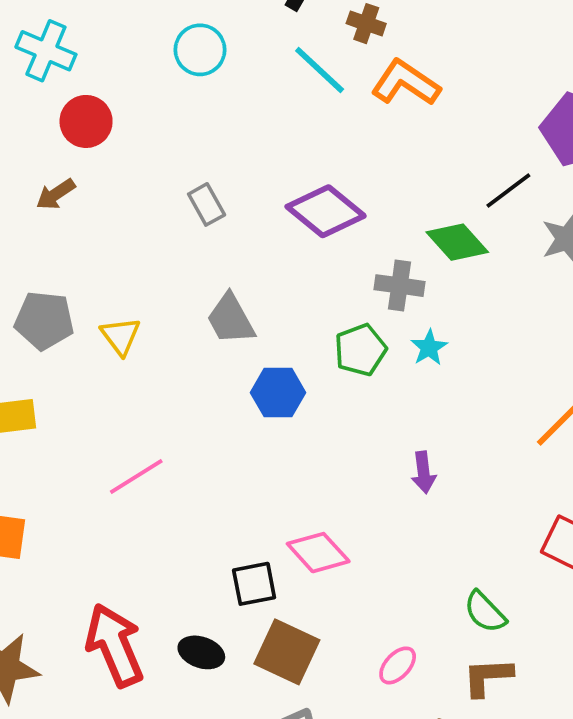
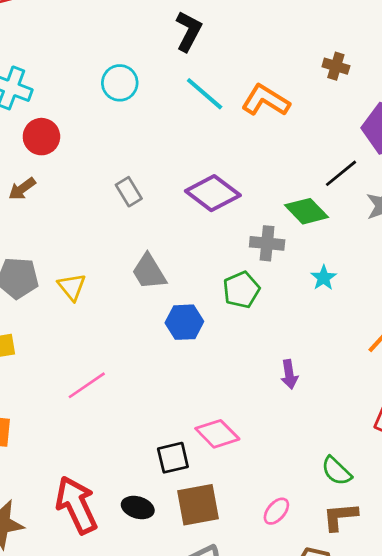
brown cross: (366, 24) -> (336, 66), moved
cyan star: (429, 348) -> (324, 278), moved
brown square: (287, 652) -> (198, 505), turned -33

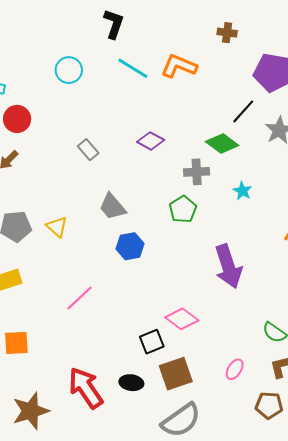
purple diamond: (213, 193) -> (151, 141), size x0.7
blue hexagon: (184, 322) -> (130, 246), moved
purple arrow: (289, 374) -> (228, 266), size x2.0

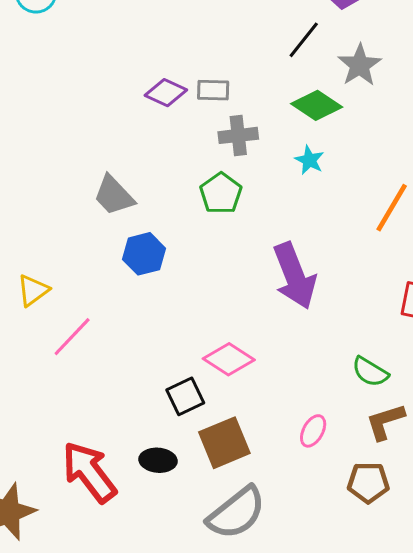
green diamond: (222, 143) -> (317, 105), moved
gray rectangle: (88, 150) -> (213, 90), moved, turned -45
yellow triangle: (57, 227) -> (33, 290), moved, turned 45

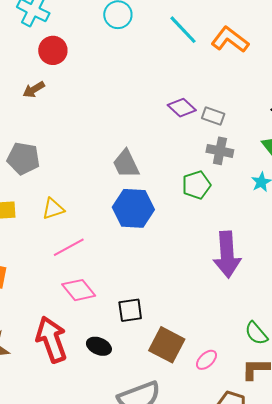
blue hexagon: (144, 254) -> (133, 208), size x1.4
pink diamond: (229, 359) -> (79, 290), moved
brown square: (224, 443) -> (167, 345), moved, turned 32

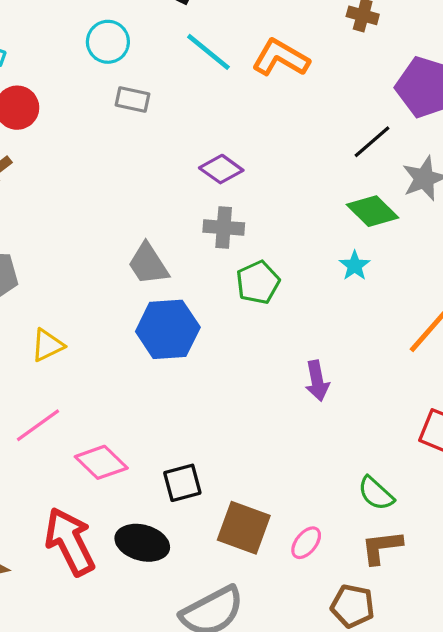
gray rectangle: (213, 116) -> (132, 99), moved
gray cross: (220, 151) -> (224, 227), moved
pink line: (69, 247) -> (38, 425), moved
purple arrow: (227, 254) -> (317, 381), size x0.6
black ellipse: (99, 346) -> (142, 543), size x1.4

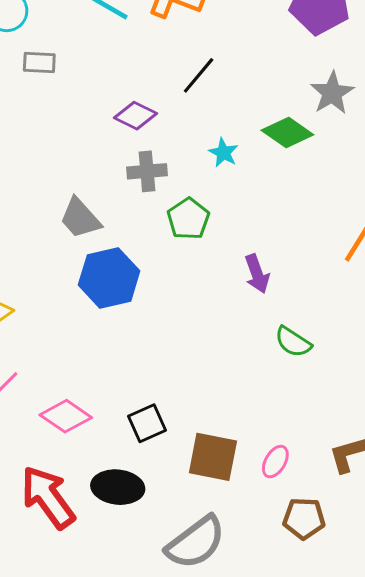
black line: (372, 142) -> (199, 75), moved
cyan star: (355, 266) -> (223, 153), moved
purple arrow: (317, 381) -> (257, 274), moved
green semicircle: (376, 493) -> (293, 342), moved
brown pentagon: (353, 606) -> (304, 518), moved

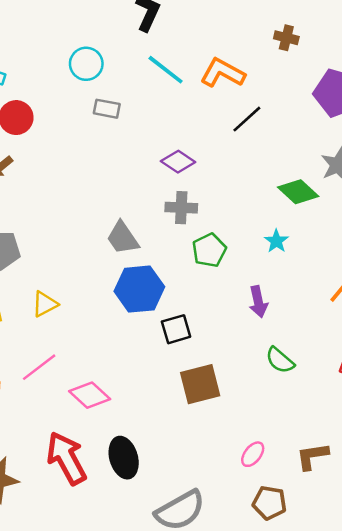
black line: (199, 75) -> (247, 119), moved
cyan star: (223, 153) -> (276, 241), moved
black square: (147, 423) -> (176, 329), moved
brown square: (213, 457) -> (200, 384), moved, turned -33
black ellipse: (118, 487) -> (124, 458), turned 60

